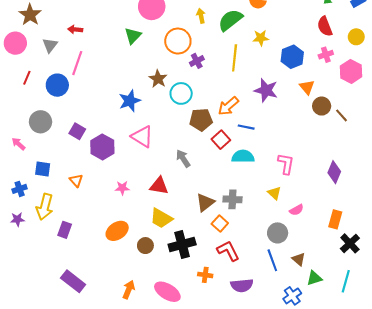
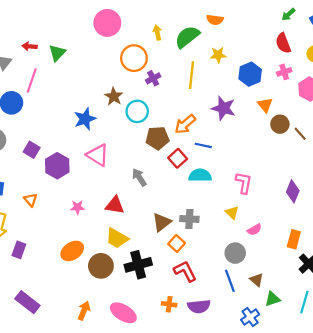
green triangle: (133, 36) -> (57, 53), moved
brown circle: (145, 246) -> (101, 266), size x1.5
orange cross: (205, 275) -> (169, 304), moved

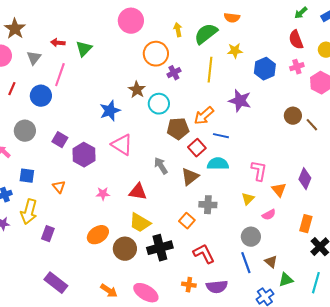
orange triangle: (265, 105) -> (279, 190), moved
yellow triangle: (232, 213) -> (248, 199), turned 32
brown triangle: (162, 222) -> (190, 177), moved
orange square: (177, 243) -> (187, 221), moved
orange arrow: (84, 311) -> (109, 291), turned 102

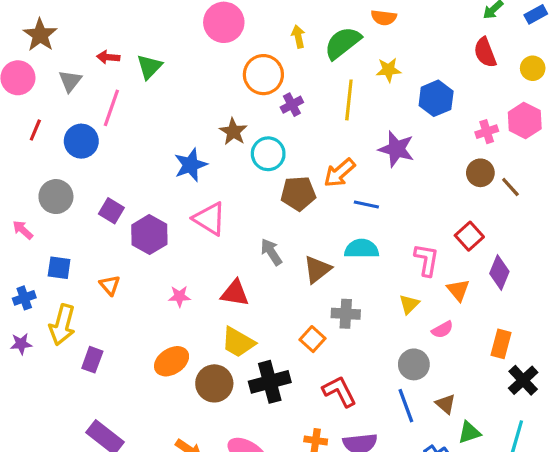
pink cross: (297, 67) -> (487, 132), moved
red square: (197, 148) -> (469, 236), moved

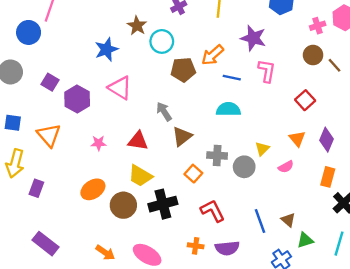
pink L-shape: (427, 260) -> (267, 71), moved
brown triangle: (317, 269) -> (182, 136), moved
purple diamond: (499, 273) -> (327, 140), moved
orange triangle: (110, 285) -> (49, 135), size x1.6
gray circle: (414, 364) -> (244, 167), moved

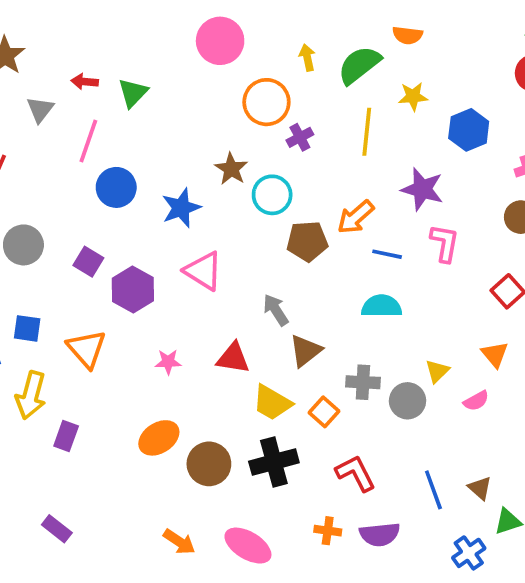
blue circle: (29, 32) -> (116, 187), moved
yellow trapezoid: (140, 176) -> (272, 403), moved
purple rectangle: (45, 244) -> (57, 529), moved, size x0.7

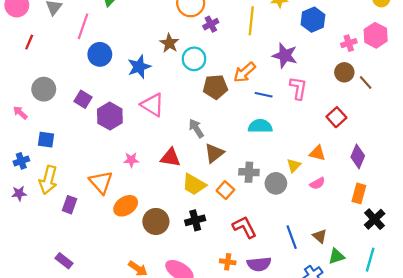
orange triangle: (87, 349) -> (101, 182), moved
orange triangle: (495, 354) -> (317, 153), moved, turned -36
black cross: (274, 462) -> (195, 220), size x0.7

